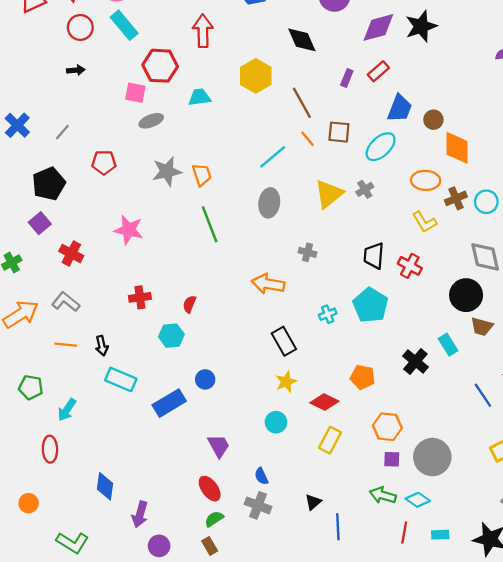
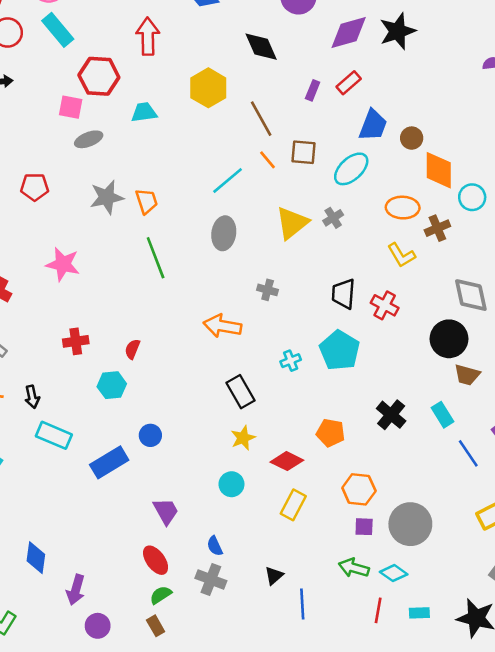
cyan circle: (486, 202) -> (472, 197), moved
cyan rectangle: (448, 345) -> (443, 415), moved

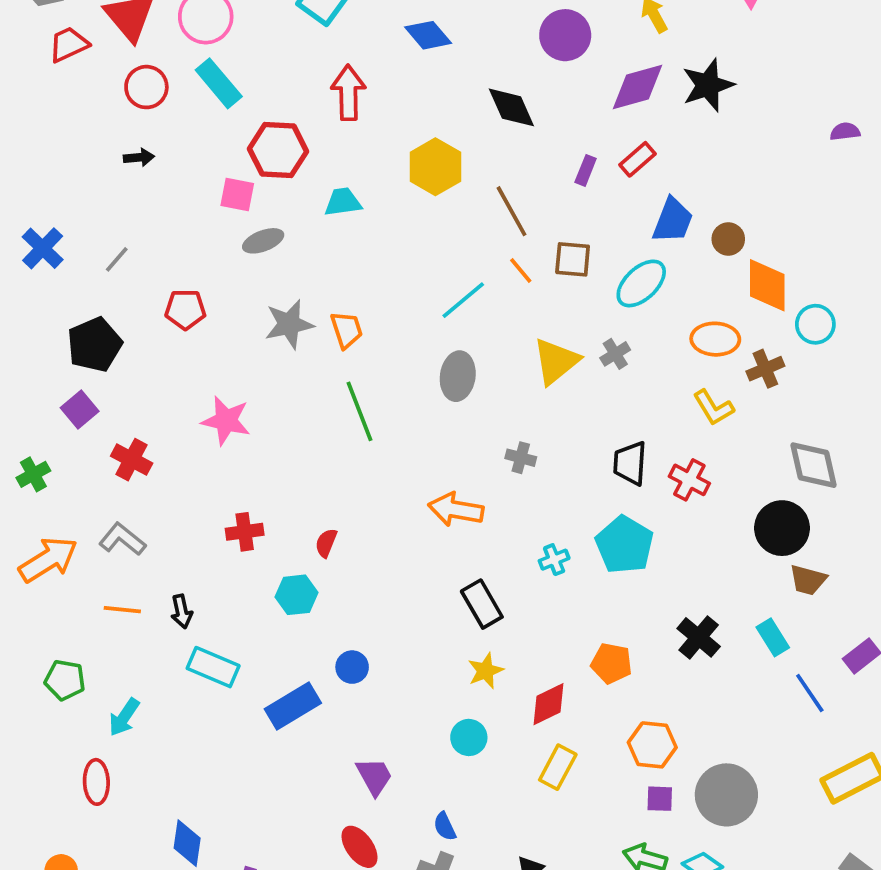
red diamond: (287, 461) -> (549, 704), turned -52

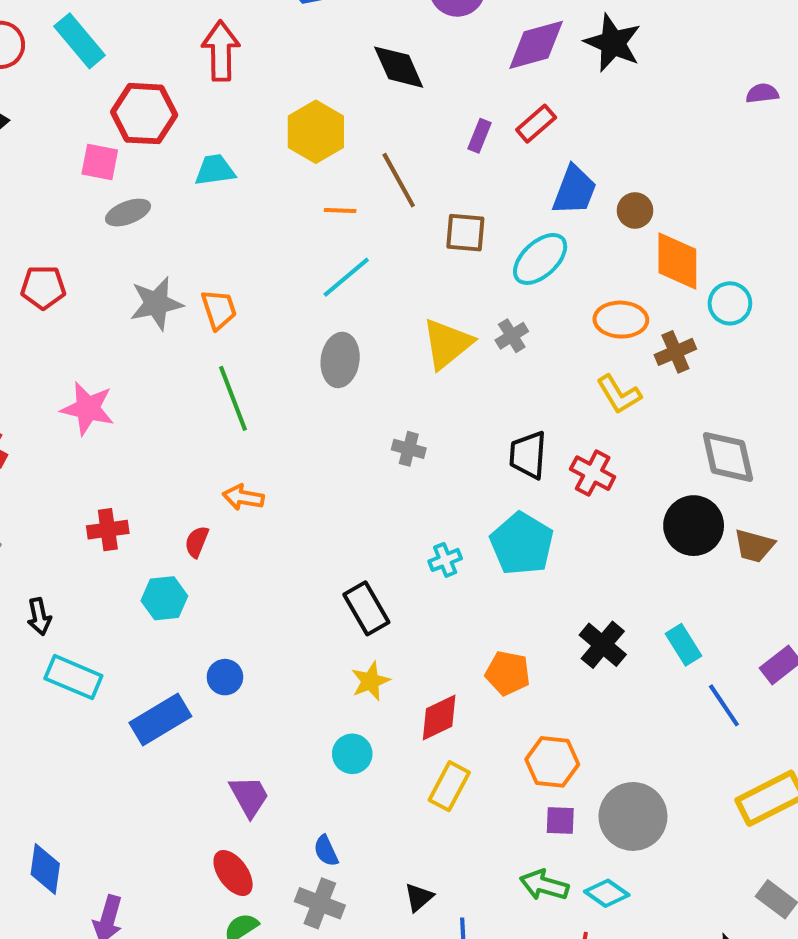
black star: (708, 85) -> (613, 43), turned -30
orange line: (521, 271) -> (340, 210), moved, turned -48
orange arrow: (456, 510) -> (243, 497), moved, size x0.7
brown trapezoid: (808, 580) -> (754, 546), moved

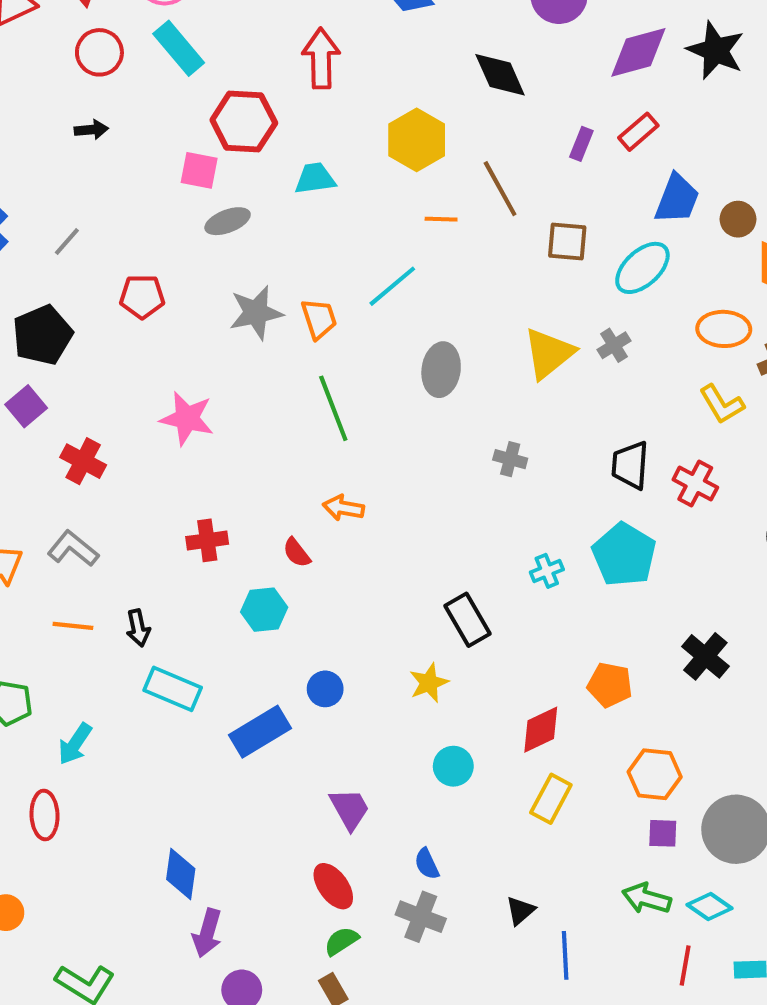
cyan line: (346, 277) -> (392, 286), moved
red semicircle: (197, 542) -> (297, 553), turned -60
yellow star: (370, 681) -> (429, 683), moved
blue diamond: (45, 869) -> (181, 874), moved

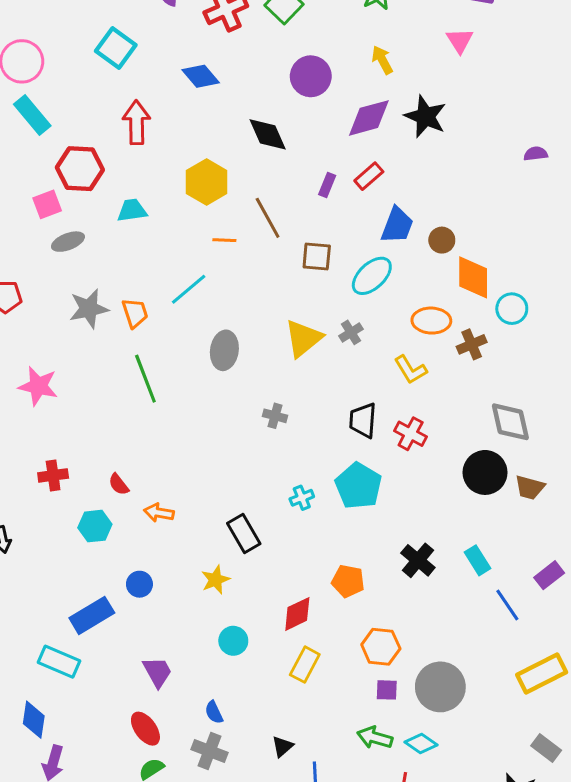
pink square: (199, 170) -> (47, 204), turned -32
yellow L-shape: (722, 404) -> (411, 370), moved
orange arrow: (343, 508) -> (159, 513), moved
cyan rectangle: (173, 689) -> (59, 662), moved

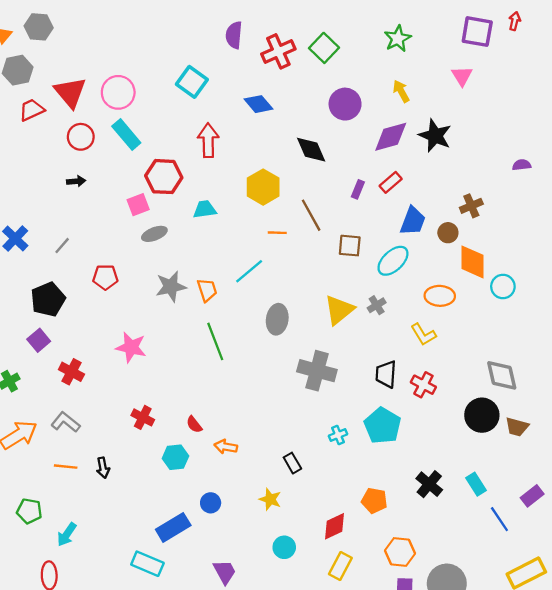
brown cross: (472, 344) -> (471, 206), moved
gray cross: (275, 416) -> (317, 371), size x2.0
red cross: (53, 475) -> (143, 417), turned 35
black rectangle: (244, 534) -> (292, 463), size x0.7
yellow star: (215, 580) -> (270, 499), turned -30

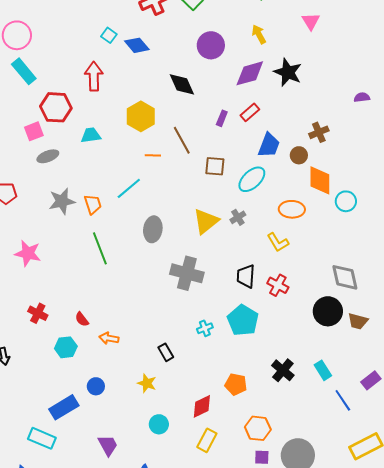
cyan square: (192, 82) -> (109, 35), moved, size x0.6

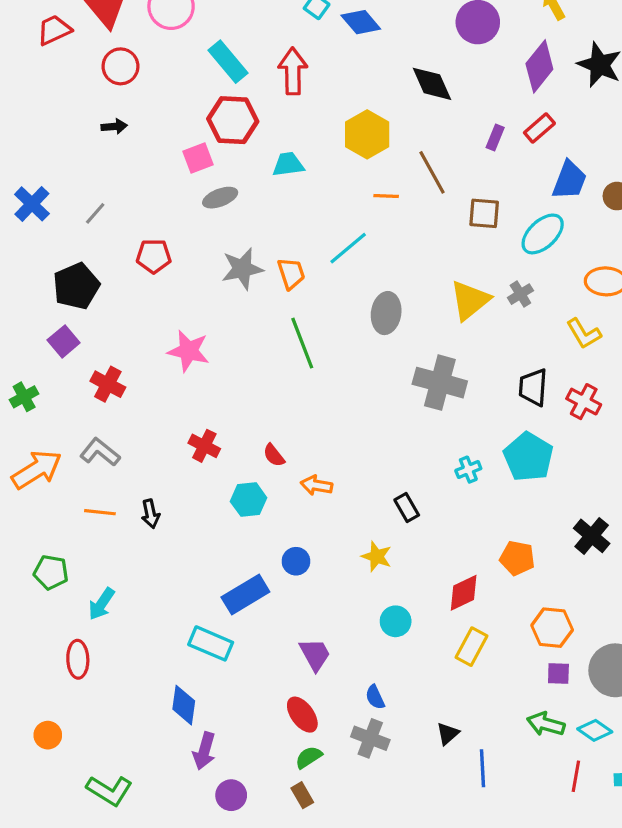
cyan rectangle: (24, 71) -> (228, 62), moved
purple diamond: (250, 73) -> (539, 66), turned -36

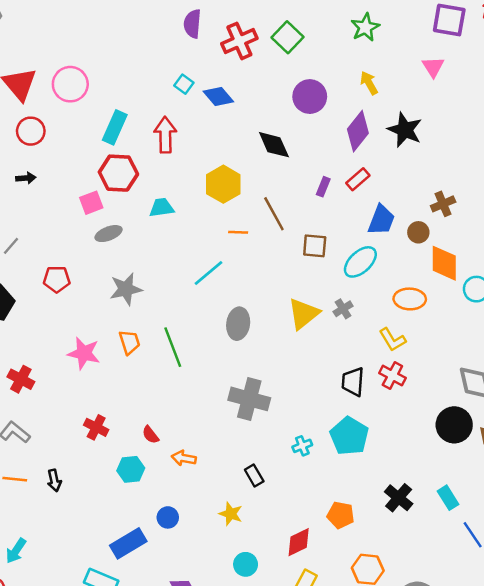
cyan rectangle: (228, 62) -> (115, 127), turned 64
orange trapezoid: (291, 273) -> (130, 342), moved
gray cross: (440, 383) -> (249, 399), moved
red cross: (584, 402) -> (392, 375), moved

